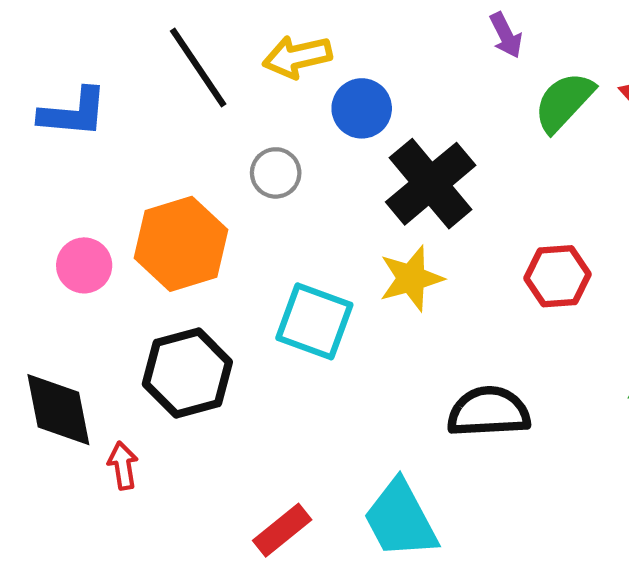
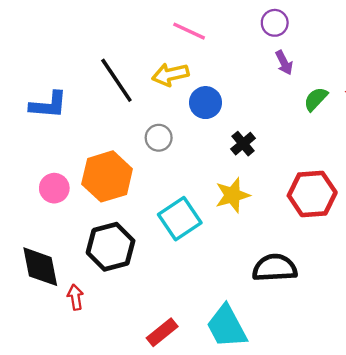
green semicircle: (564, 102) -> (316, 99), size x0.7
black cross: (431, 184) -> (243, 144), size x0.5
red hexagon: (558, 276) -> (312, 194), size x1.4
cyan square: (314, 321) -> (180, 219), turned 36

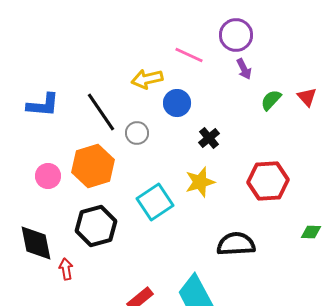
purple circle: (275, 23) -> (236, 35), size x1.4
pink line: (189, 31) -> (189, 55), moved
black line: (116, 80) -> (101, 112), moved

